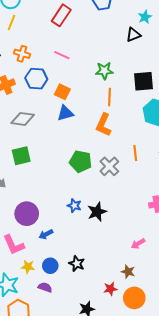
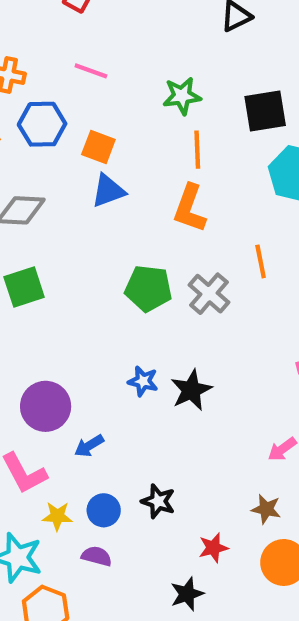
red star: (110, 289) -> (213, 548), moved

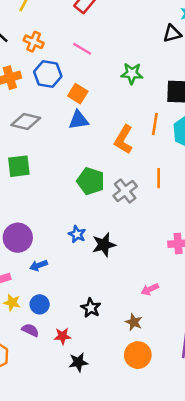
orange line: (197, 150) -> (155, 124), moved
black star: (158, 501) -> (91, 308), moved
red star: (213, 548) -> (63, 336), moved

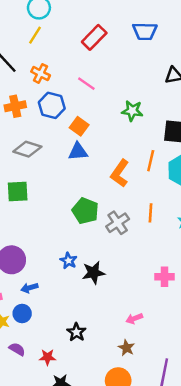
blue circle: (40, 304) -> (22, 314), moved
brown star: (134, 322) -> (126, 348), moved

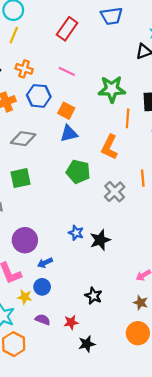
green star: (132, 111) -> (112, 89), size x1.4
orange line: (151, 161) -> (128, 118), moved
green pentagon: (85, 211) -> (78, 172), moved

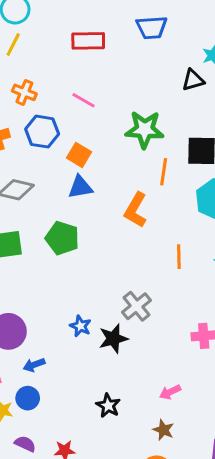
red rectangle: (67, 29) -> (88, 41), turned 50
green pentagon: (78, 172) -> (62, 238), moved
gray cross: (115, 192) -> (137, 306), moved
black star: (94, 296) -> (108, 406), moved

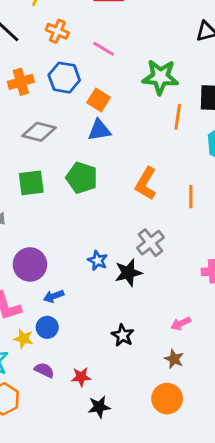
orange cross: (24, 92) -> (57, 31), moved
orange L-shape: (136, 210) -> (146, 183), moved

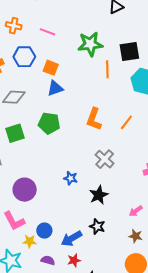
orange line: (191, 197) -> (126, 122), turned 49
black star: (128, 273) -> (99, 195), moved
blue arrow: (54, 296) -> (71, 238), moved, size x1.5

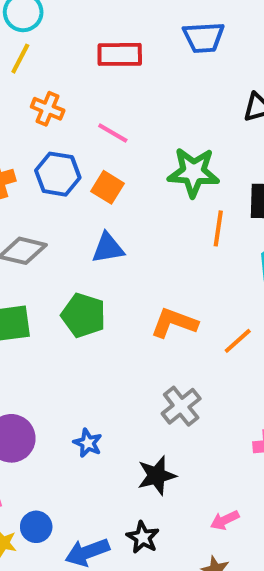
orange square: (51, 68) -> (108, 187), moved
orange L-shape: (94, 119) -> (174, 323), turned 80
blue star: (71, 178) -> (88, 443), moved

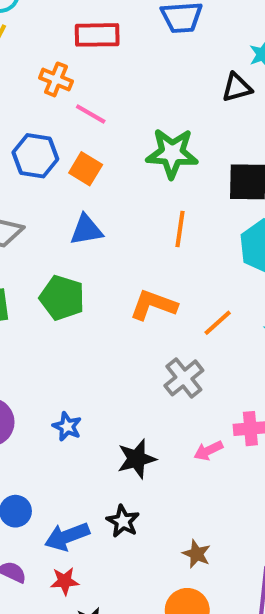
orange cross: (48, 109) -> (56, 79), moved
orange line: (218, 228) -> (180, 229), moved
gray cross: (181, 406) -> (184, 378), moved
pink arrow: (225, 520) -> (208, 451), moved

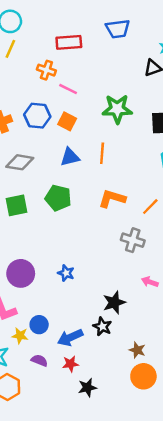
orange line: (180, 229) -> (102, 153), moved
gray cross: (184, 378) -> (133, 240), turned -30
pink arrow: (208, 451) -> (150, 282), turned 49
black star: (137, 459) -> (114, 302), moved
brown star: (196, 554) -> (137, 350), moved

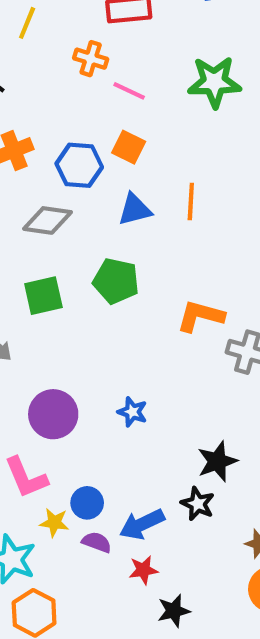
green star: (117, 109) -> (214, 82), moved
blue hexagon: (37, 116) -> (79, 165), moved
orange L-shape: (112, 199) -> (200, 316), moved
purple semicircle: (39, 360) -> (97, 542), moved

